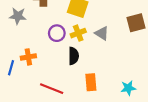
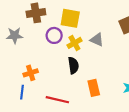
purple circle: (57, 33) -> (54, 35), moved
blue line: (11, 68) -> (22, 92), moved

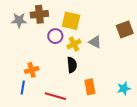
gray star: (15, 35) -> (19, 20), moved

